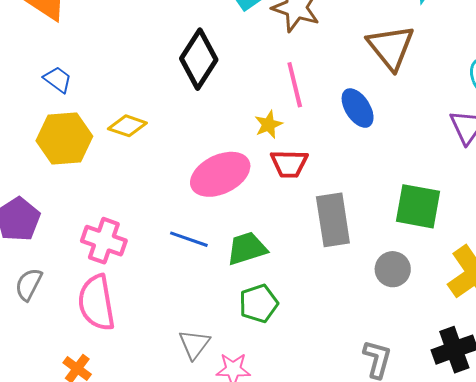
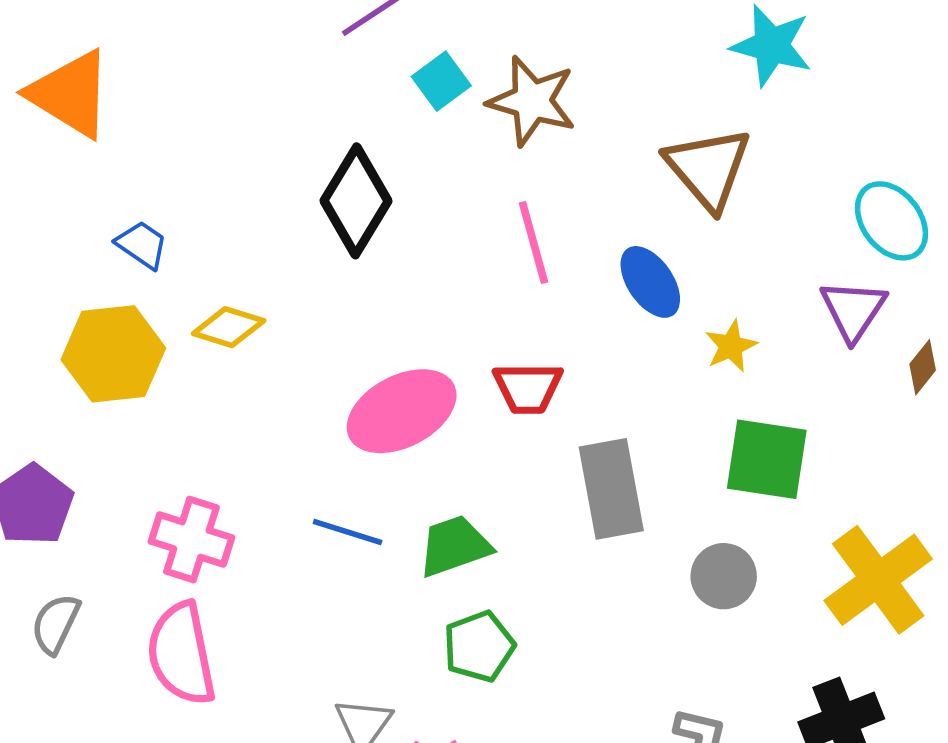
blue trapezoid: (58, 79) -> (142, 245), moved
yellow star: (268, 125) -> (731, 346), moved

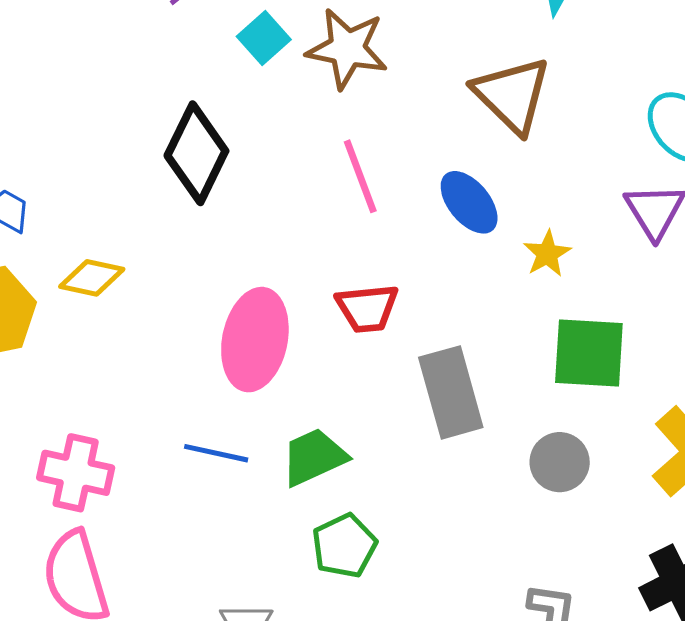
pink ellipse: (402, 411) -> (255, 340), turned -46

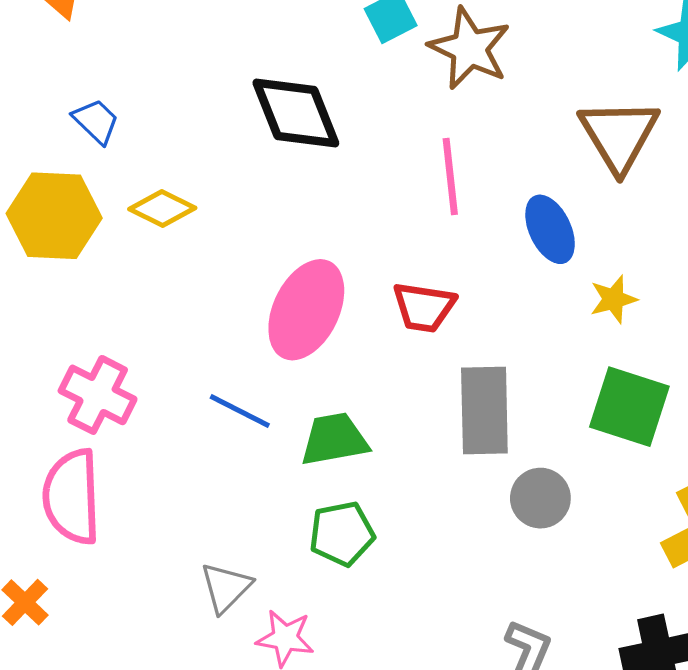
black diamond: (196, 153) -> (296, 113), turned -62
gray circle: (560, 462) -> (540, 498), moved

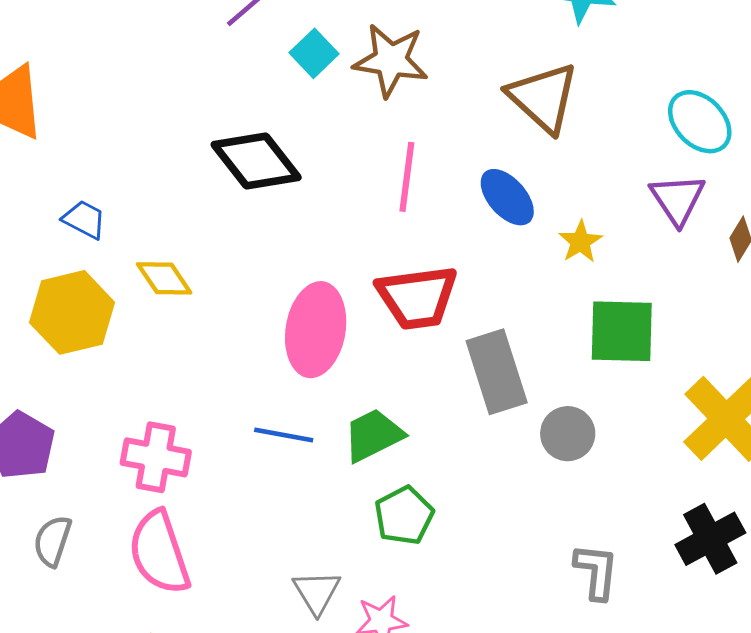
pink line: (450, 177) -> (407, 177), turned 30
yellow diamond: (162, 208) -> (164, 278), turned 46
red trapezoid: (424, 307) -> (417, 297), size x1.4

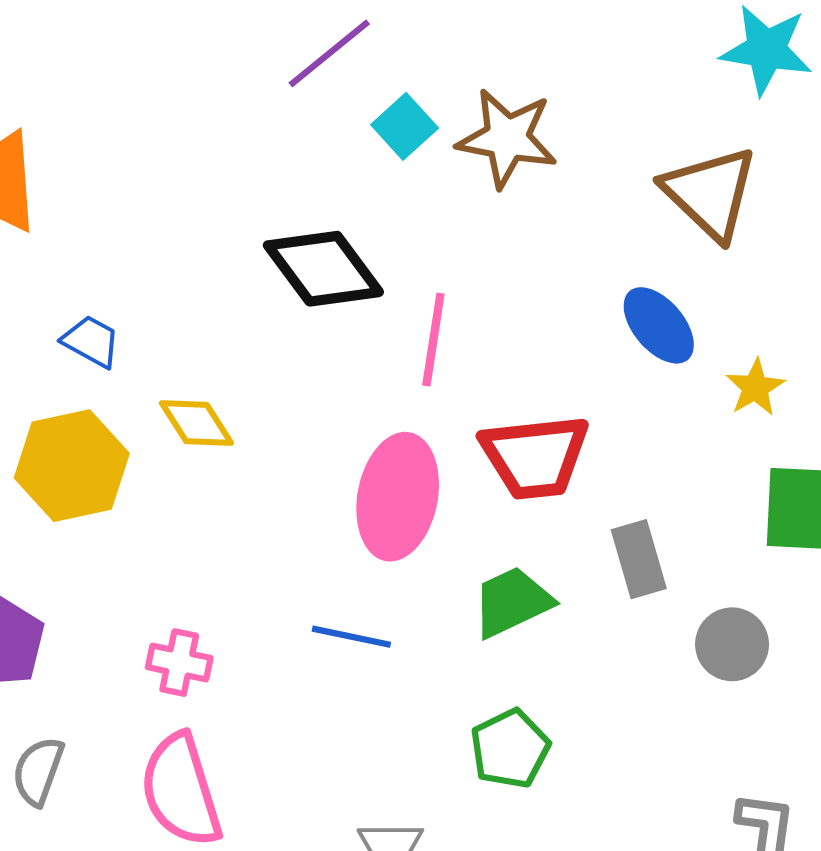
pink line: (407, 177) -> (433, 339), moved
gray rectangle: (497, 372) -> (639, 559), size x0.7
green trapezoid: (373, 435) -> (512, 602), moved
pink cross: (156, 457) -> (179, 663), size x0.7

